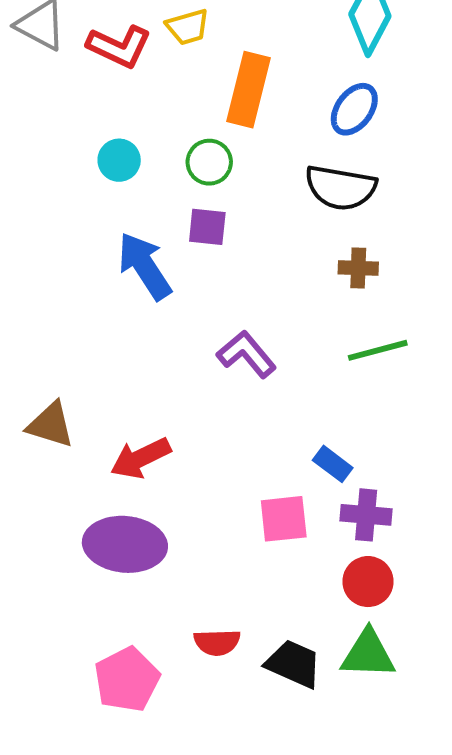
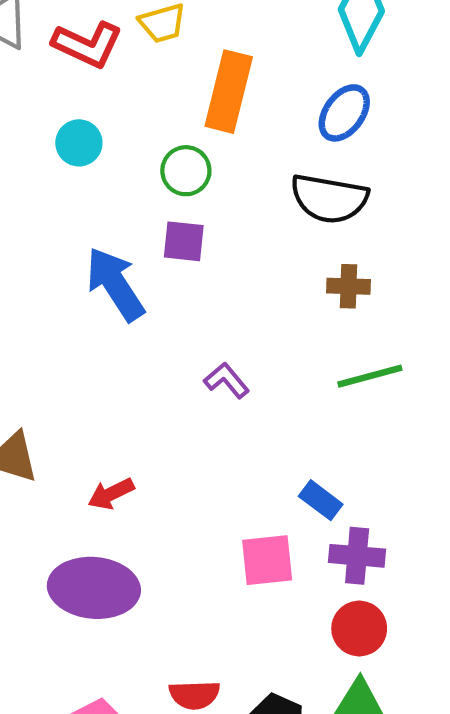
cyan circle: (119, 160) -> (79, 143), moved
purple L-shape: (246, 354) -> (227, 380), size x0.7
red arrow: (141, 458) -> (111, 494), size x0.7

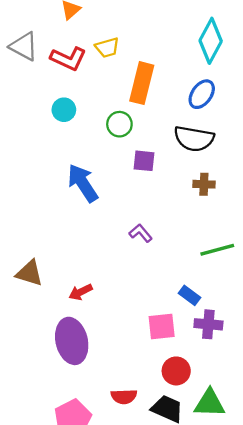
purple square: (184, 241) -> (144, 161), moved
green line: (370, 376) -> (217, 250), moved
purple ellipse: (94, 588) -> (72, 341), turned 72
red circle: (359, 629) -> (176, 371), moved

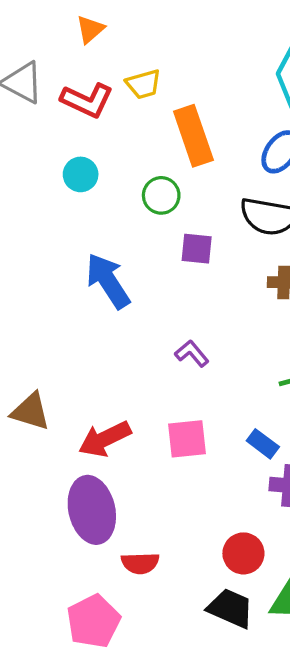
orange rectangle: (142, 83) -> (193, 136), turned -33
red arrow: (81, 292) -> (105, 439), size x1.5
pink square: (162, 326) -> (187, 439), moved
red semicircle: (124, 397) -> (140, 563), moved

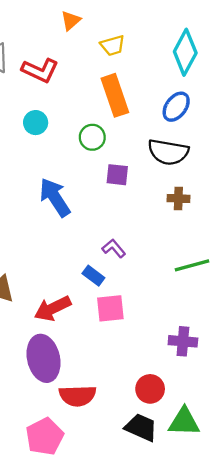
orange triangle: (90, 29) -> (71, 21), moved
yellow trapezoid: (143, 84) -> (113, 45), moved
blue rectangle: (263, 444) -> (93, 276), moved
red semicircle: (140, 563) -> (78, 396), size x1.4

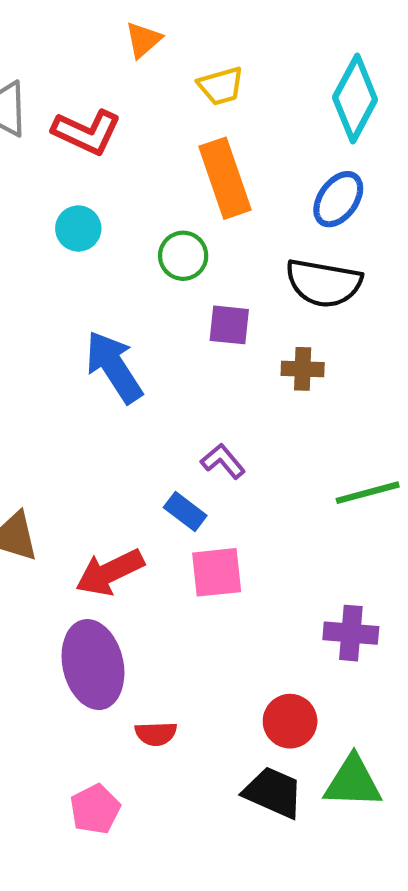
brown cross: (178, 198) -> (303, 369), moved
red semicircle: (78, 396) -> (156, 734), size x0.6
pink pentagon: (45, 437) -> (95, 809), size x0.7

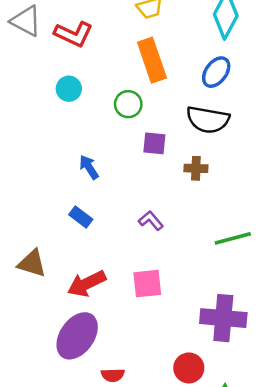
blue arrow: (114, 367) -> (89, 167), size x0.6
blue rectangle: (185, 512) -> (81, 217), moved
purple cross: (351, 633) -> (223, 318), size x1.5
purple ellipse: (93, 665) -> (77, 336), turned 48

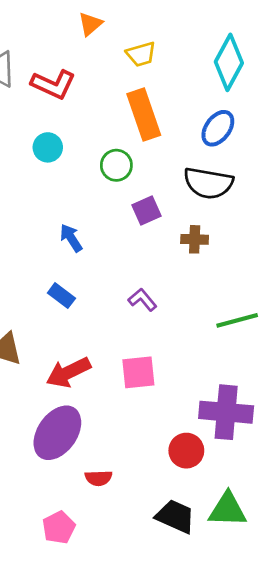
purple square: (154, 143) -> (147, 211), turned -30
red circle: (189, 368) -> (186, 451), moved

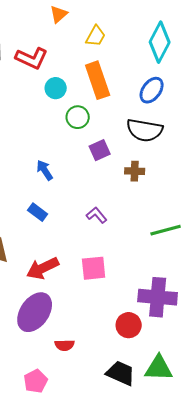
yellow trapezoid: (141, 54) -> (96, 36), turned -45
cyan circle: (48, 147) -> (56, 88), moved

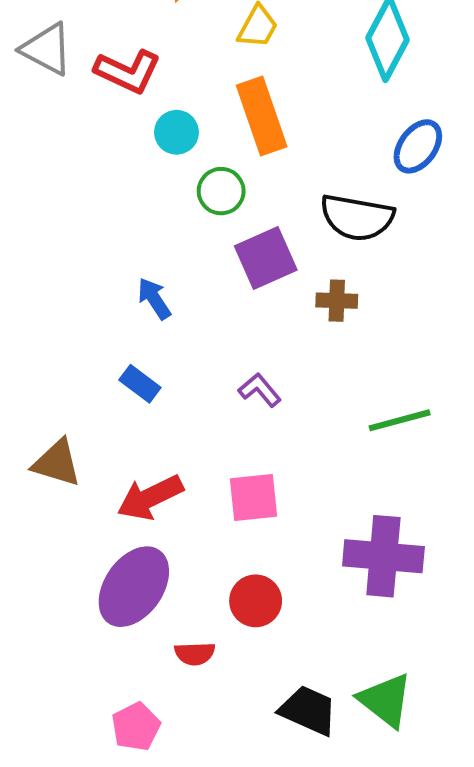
blue ellipse: (152, 90) -> (418, 146), moved
purple square: (100, 150) -> (266, 258), size x1.4
red circle: (129, 325) -> (256, 601), moved
green triangle: (159, 368) -> (385, 700), turned 36

